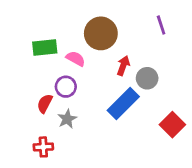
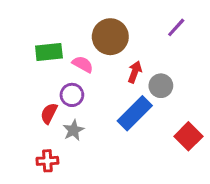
purple line: (161, 25) -> (176, 27), turned 60

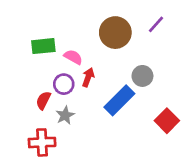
brown circle: (110, 37) -> (115, 33), moved
red arrow: (135, 72) -> (88, 77), moved
red cross: (47, 161) -> (42, 142), size x1.4

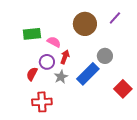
gray star: (65, 115) -> (61, 77), moved
red cross: (42, 142) -> (42, 102), moved

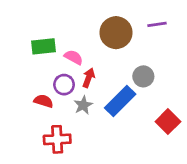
purple line: (115, 18) -> (157, 24), turned 40
red semicircle: (32, 74) -> (43, 101), turned 80

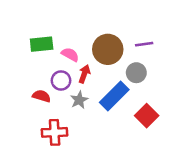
purple line: (157, 24) -> (144, 44), moved
brown circle: (116, 33) -> (108, 49), moved
red square: (168, 122) -> (147, 116), moved

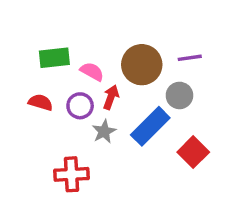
red semicircle: (42, 96) -> (41, 102), moved

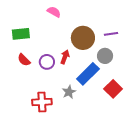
green rectangle: (54, 58) -> (21, 34), moved
pink semicircle: (92, 71) -> (54, 12), moved
red semicircle: (41, 102) -> (24, 60), turned -152
gray star: (104, 131) -> (69, 92), moved

